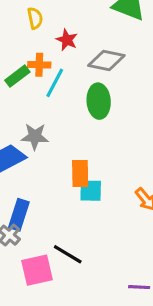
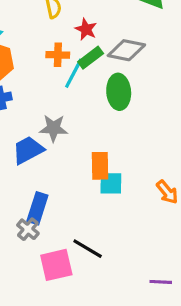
green rectangle: (17, 76) -> (91, 58), moved

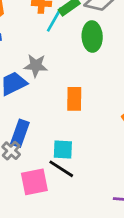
cyan square: (111, 183) -> (63, 149), moved

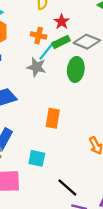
gray star: (36, 66) -> (36, 67), moved
black line: (61, 169) -> (67, 188), moved

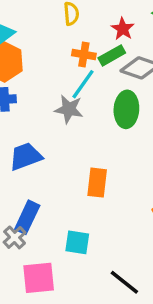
red star: (62, 22) -> (123, 29), moved
orange cross: (39, 36) -> (84, 54), moved
green rectangle: (61, 42) -> (112, 55), moved

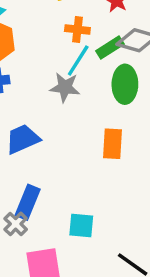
green rectangle: (112, 55) -> (110, 48), moved
orange rectangle: (97, 183) -> (112, 144), moved

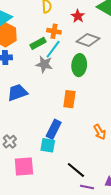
green rectangle: (110, 48) -> (38, 43), moved
blue rectangle: (28, 202) -> (54, 129), moved

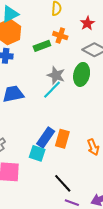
cyan line: (53, 49) -> (52, 90), moved
gray star: (44, 64) -> (56, 75), moved
orange rectangle: (69, 99) -> (62, 139), moved

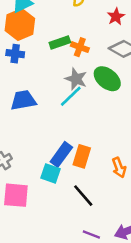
orange cross: (60, 36) -> (80, 47), moved
green ellipse: (82, 74) -> (107, 79), turned -65
black line: (63, 183) -> (83, 196), moved

